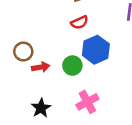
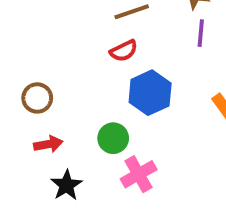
green circle: (72, 66) -> (113, 138), moved
red arrow: (41, 67) -> (48, 144), moved

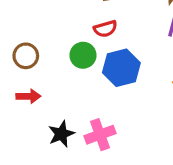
green circle: (113, 138) -> (83, 55), moved
black star: (67, 185) -> (61, 134), moved

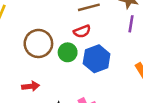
brown circle: (26, 56) -> (38, 43), moved, size x1.5

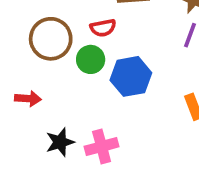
red semicircle: (82, 31) -> (103, 28), moved

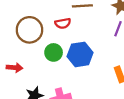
green circle: (91, 59) -> (54, 52), moved

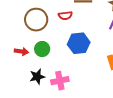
green circle: (54, 52) -> (42, 49), moved

